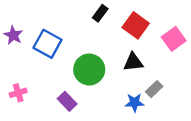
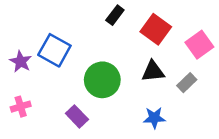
purple star: (13, 35) -> (21, 62), moved
gray rectangle: (154, 89) -> (187, 83), moved

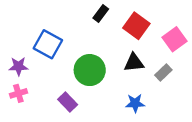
purple star: (21, 62) -> (18, 66), moved, turned -30

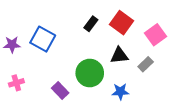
black rectangle: (101, 14) -> (91, 24), moved
purple star: (18, 66) -> (12, 45), moved
green circle: (90, 70) -> (90, 73), moved

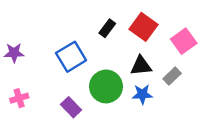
blue square: (43, 39) -> (71, 57), moved, turned 30
blue star: (120, 92) -> (142, 94), moved

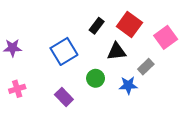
black triangle: (141, 66) -> (117, 51), moved
gray rectangle: (172, 76) -> (146, 67), moved
green circle: (106, 86) -> (96, 78), size x0.6

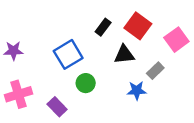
green circle: (96, 78) -> (86, 83), moved
pink cross: (17, 89) -> (18, 94), size x1.5
purple rectangle: (64, 97) -> (57, 107), moved

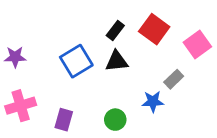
black triangle: (124, 54) -> (117, 61), moved
green circle: (86, 83) -> (115, 120), moved
purple rectangle: (57, 107) -> (64, 120), turned 60

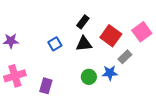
red square: (154, 29) -> (111, 36), moved
blue square: (76, 61) -> (55, 44), size x0.6
green circle: (115, 120) -> (89, 77), moved

